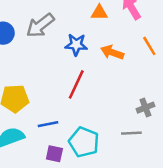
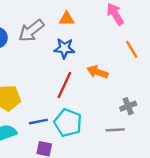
orange triangle: (99, 13) -> (67, 19), moved
orange arrow: (112, 52) -> (97, 72), moved
cyan pentagon: (84, 142) -> (68, 123), moved

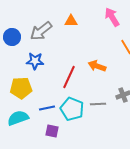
blue star: (64, 48) -> (35, 61), moved
gray line: (115, 130) -> (98, 104), moved

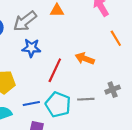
blue star: (35, 61) -> (31, 48), moved

